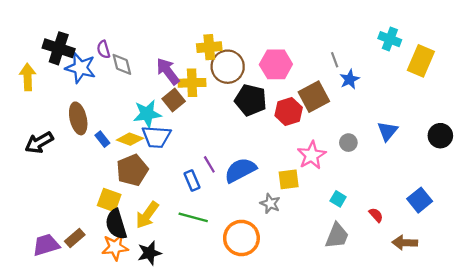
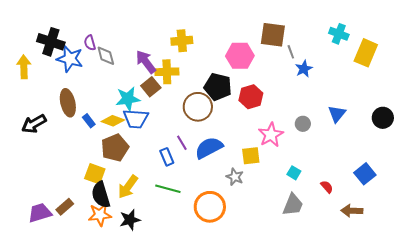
brown circle: (228, 67) -> (198, 107), moved
brown square: (314, 97) -> (273, 35), moved, turned 36

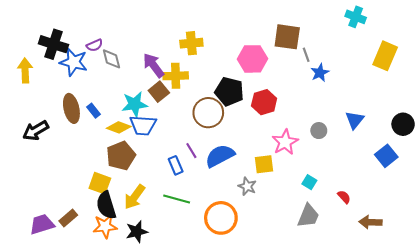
cyan cross: (339, 34) -> (356, 17), moved
purple semicircle: (90, 43) -> (95, 45), turned -98
blue rectangle: (89, 121) -> (94, 111), moved
blue square: (365, 174) -> (386, 156), moved

